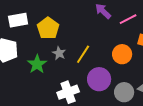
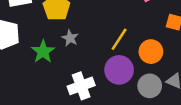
yellow line: (83, 54) -> (119, 39), moved
orange circle: (122, 54) -> (151, 52), moved

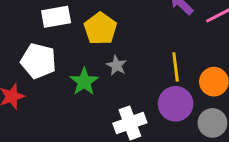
yellow line: (119, 39) -> (176, 67), turned -40

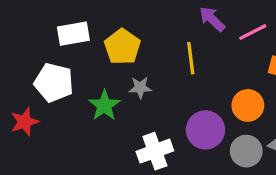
gray star: (117, 65) -> (140, 88), turned -30
yellow line: (176, 67) -> (191, 58), moved

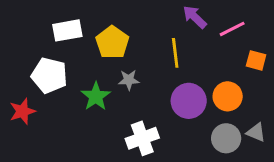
purple circle: (205, 130) -> (189, 101), moved

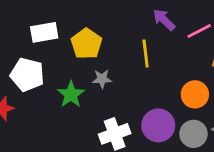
purple circle: (189, 101) -> (158, 125), moved

